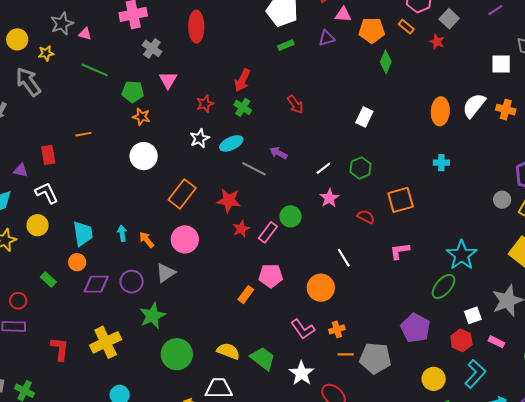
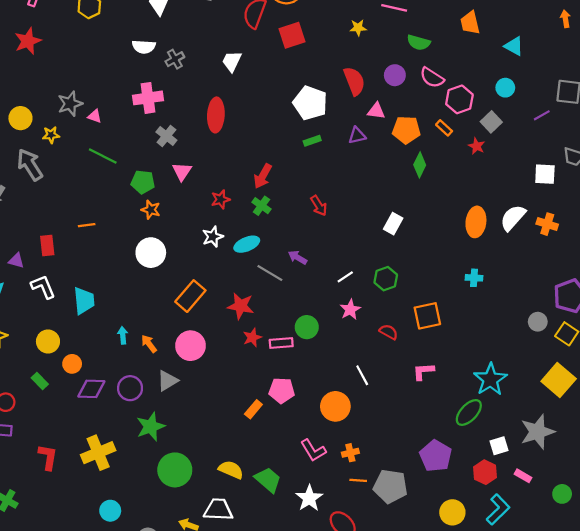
yellow circle: (38, 225) -> (48, 341), moved
pink rectangle: (268, 232) -> (281, 343), turned 45
cyan trapezoid: (83, 234) -> (84, 301), moved

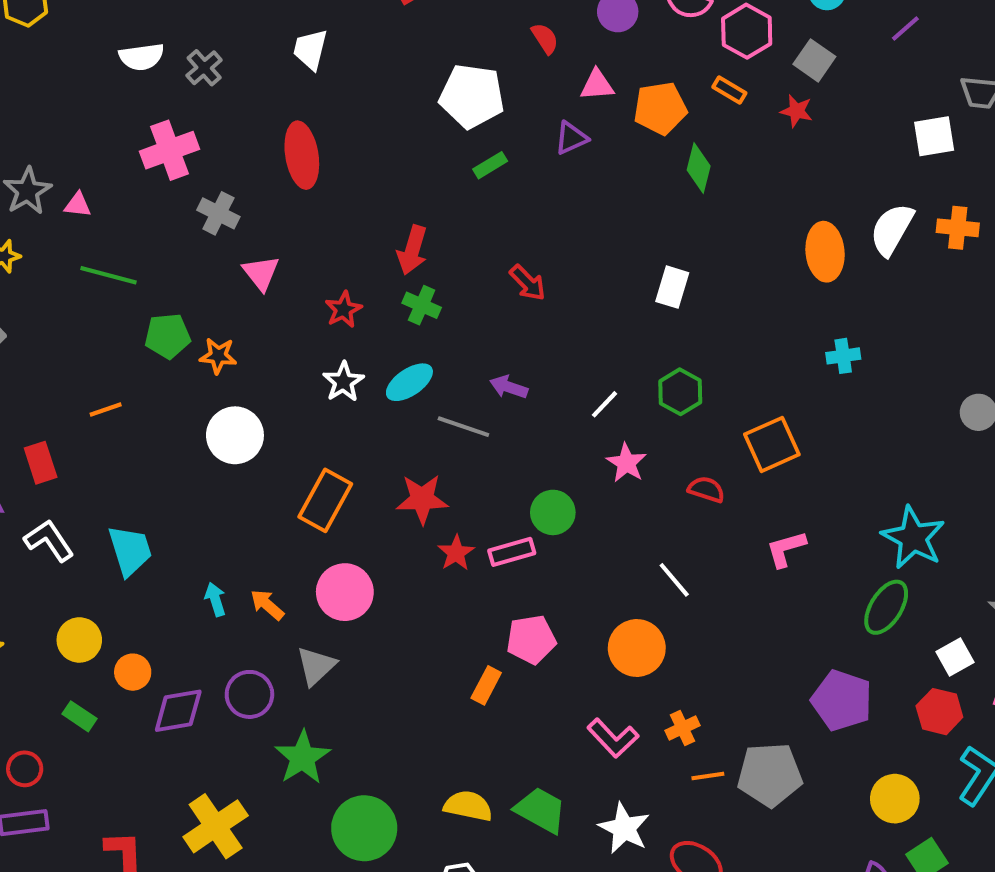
red semicircle: (354, 81) -> (545, 38), size x0.6
green pentagon: (143, 182) -> (168, 336), moved

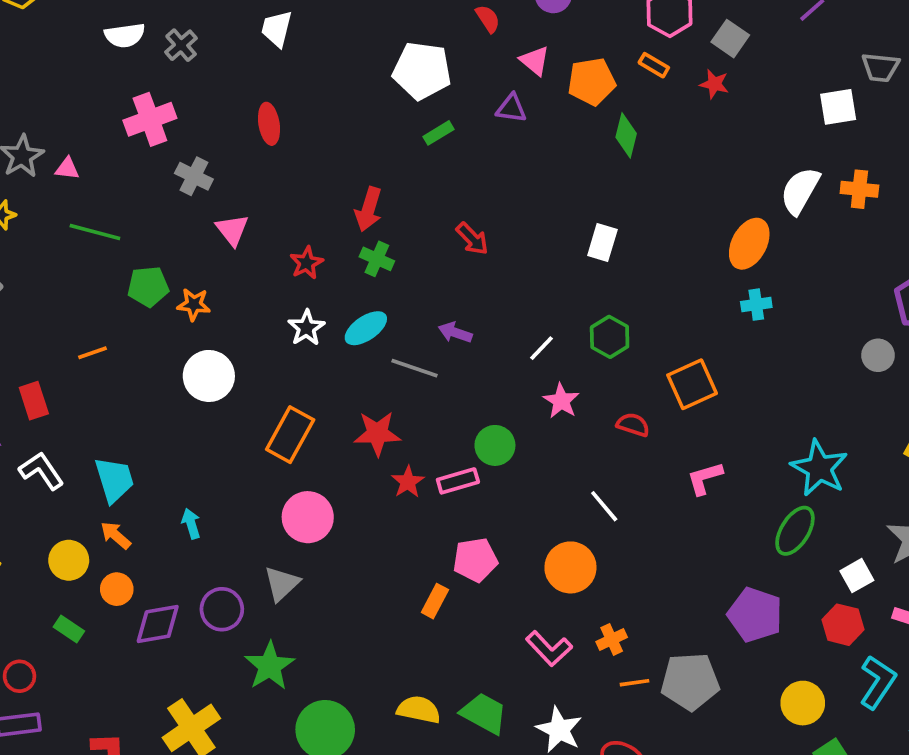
pink triangle: (597, 85) -> (535, 61), turned 44
purple triangle: (571, 138) -> (511, 108), turned 32
red ellipse: (302, 155) -> (269, 124), size x0.7
orange ellipse: (825, 252) -> (749, 244), moved, turned 33
orange arrow: (267, 605) -> (116, 535), moved

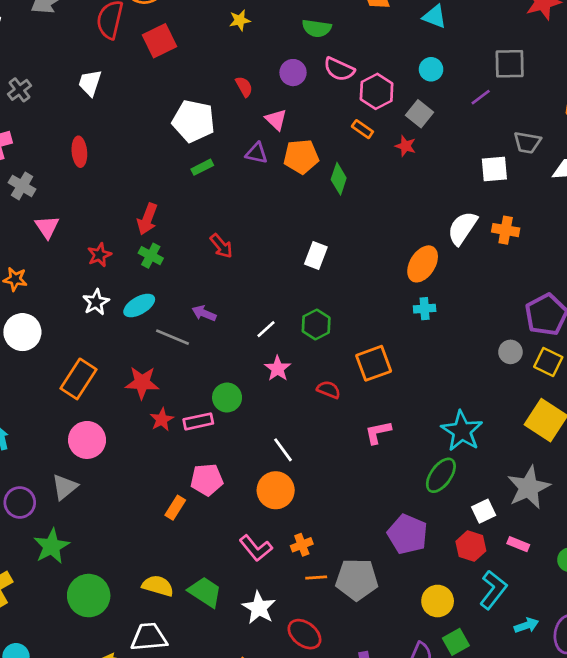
orange pentagon: (592, 82) -> (301, 157), moved
white line: (604, 506) -> (283, 450), moved

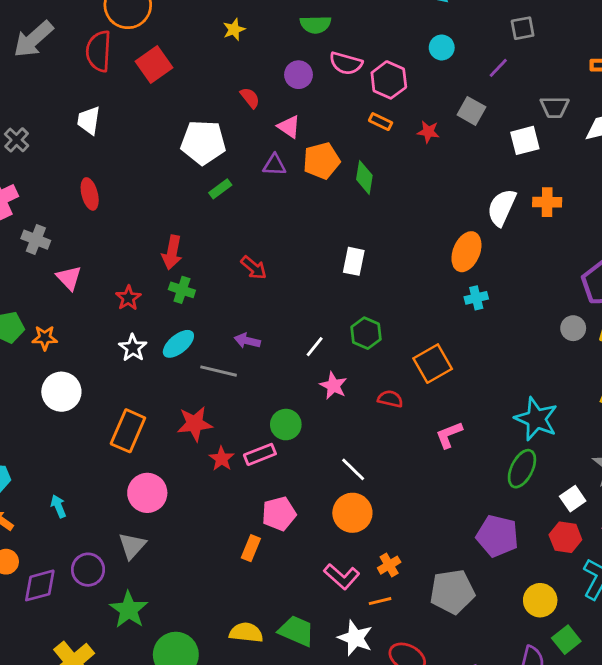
gray square: (510, 64) -> (523, 28), size x0.7
gray square: (420, 114) -> (471, 111), moved
orange line: (316, 577) -> (380, 601), moved

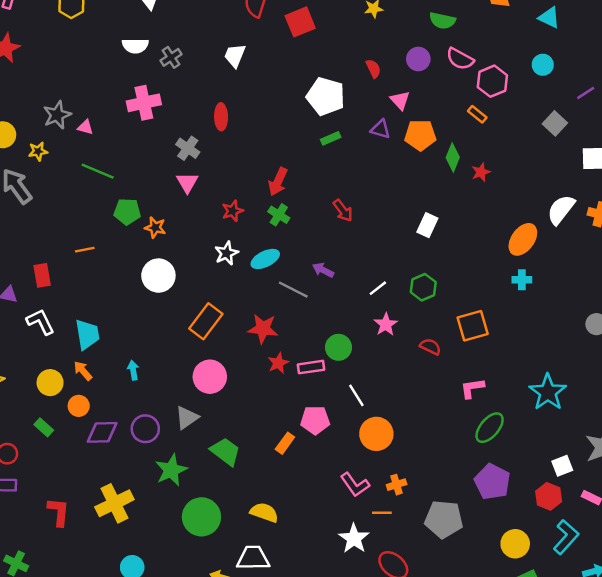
red star: (428, 132) -> (481, 172), moved, turned 30
gray cross: (36, 240) -> (188, 148), moved
white line: (353, 469) -> (356, 395), moved
green ellipse: (522, 469) -> (490, 428), moved
green trapezoid: (296, 631) -> (225, 452), moved

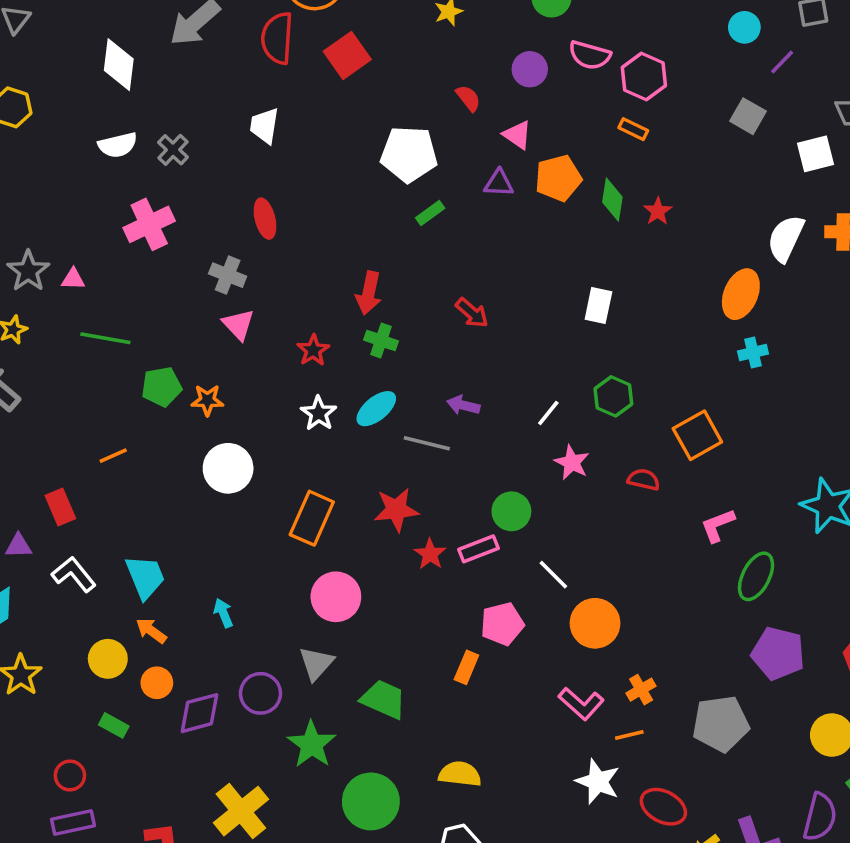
cyan circle: (543, 65) -> (744, 27), moved

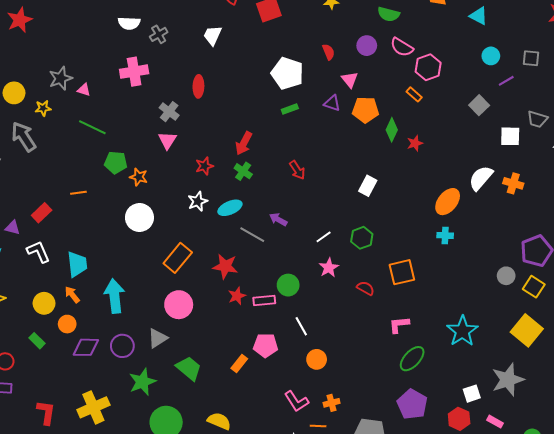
red rectangle: (60, 507) -> (42, 213), turned 54
cyan arrow: (223, 613) -> (114, 296), size x2.0
orange circle: (595, 623) -> (317, 359), size x0.7

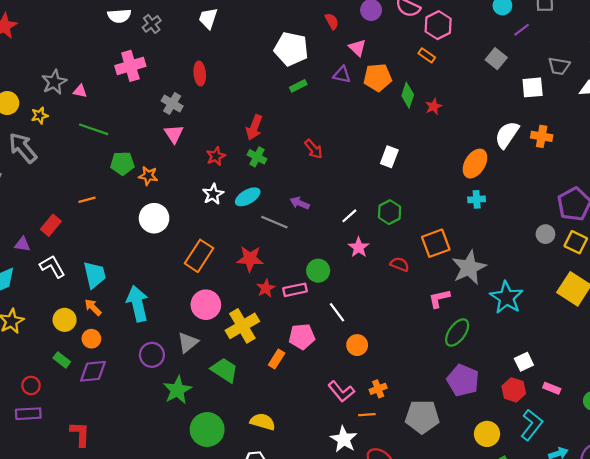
purple diamond: (86, 347) -> (93, 371), moved
gray star: (508, 380) -> (469, 268), moved
yellow cross: (93, 407) -> (242, 326), moved

